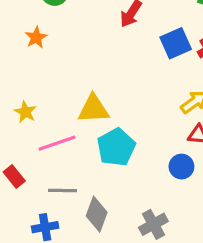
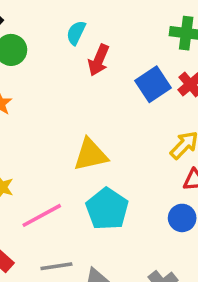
yellow triangle: (93, 109) -> (90, 155), moved

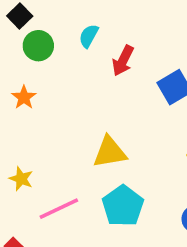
cyan semicircle: (76, 33) -> (89, 36), moved

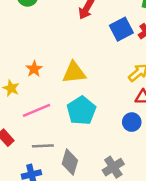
orange star: (24, 97) -> (34, 69), moved

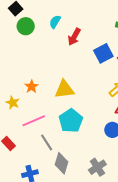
gray line: (43, 146) -> (47, 142), moved, turned 60

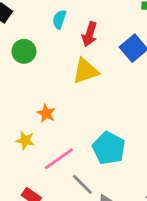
green circle: (26, 26) -> (24, 51), moved
yellow triangle: (64, 89) -> (86, 71), moved

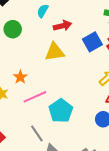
red arrow: (90, 34) -> (62, 26), turned -132
pink line: (59, 159) -> (35, 97), moved

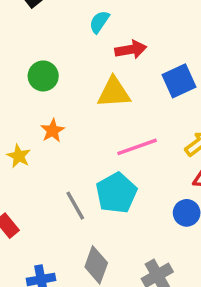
green circle: (13, 29) -> (43, 76), moved
pink line: (35, 97) -> (137, 147), moved
gray line: (37, 133) -> (75, 206), moved

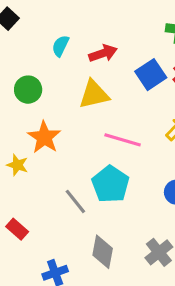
cyan semicircle: (99, 22) -> (60, 46), moved
orange star: (53, 131) -> (44, 137), size x1.5
pink line: (137, 147) -> (123, 140), turned 45

